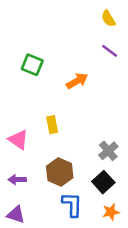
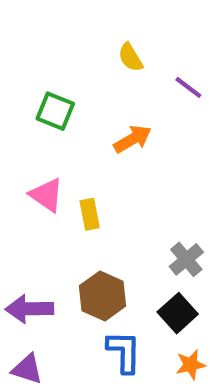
yellow semicircle: (108, 18) -> (130, 57), moved
pink triangle: (18, 140) -> (47, 195), moved
purple arrow: (17, 180) -> (29, 309), size x1.5

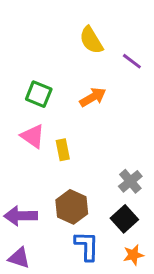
yellow semicircle: (130, 57) -> (91, 40), size x1.4
green square: (55, 111) -> (39, 94), moved

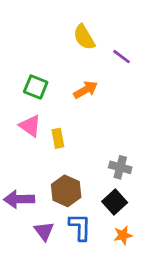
gray cross: (130, 181) -> (120, 167), turned -35
purple triangle: (19, 258) -> (44, 231), moved, turned 35

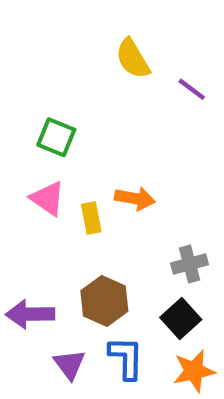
orange arrow: (86, 90) -> (135, 198), moved, turned 40
gray cross: (120, 167) -> (190, 264), turned -30
orange star: (123, 235) -> (194, 371), size x1.4

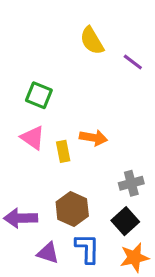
purple triangle: (69, 364) -> (48, 253), turned -35

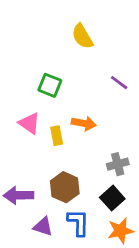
purple line: (133, 62) -> (119, 83), moved
green square: (39, 95) -> (50, 85), moved

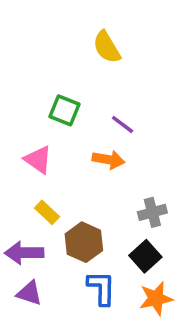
purple line: (119, 83) -> (123, 124), moved
yellow rectangle: (57, 136) -> (47, 212), moved, turned -36
purple triangle: (43, 227) -> (29, 293), moved

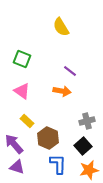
green square: (65, 110) -> (22, 59), moved
purple arrow: (24, 253) -> (14, 144), turned 50

